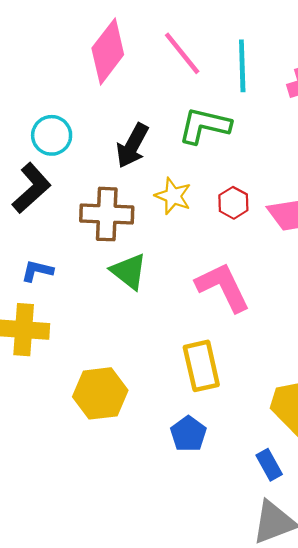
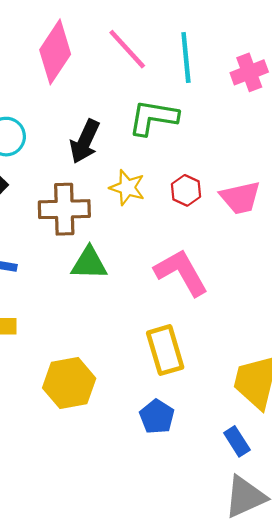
green triangle: (129, 271) -> (89, 263), turned -33

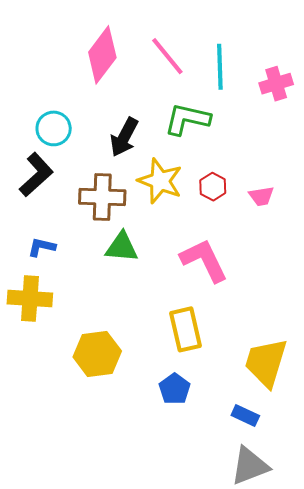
yellow star: (127, 188) -> (160, 181), size x1.4
pink trapezoid: (240, 198) -> (261, 196), size x0.7
blue rectangle: (237, 441) -> (245, 416), turned -36

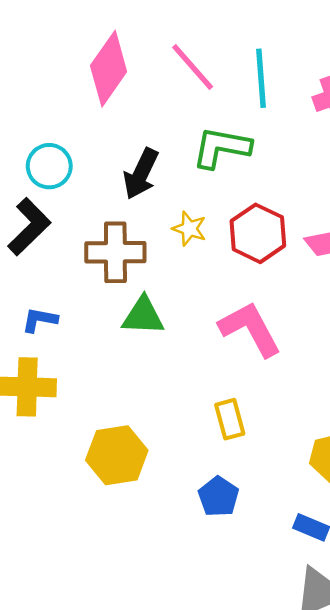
yellow star: (160, 181) -> (189, 229), size x0.6
red hexagon: (213, 187) -> (258, 233), size x1.6
yellow rectangle: (186, 329) -> (230, 419), size x0.7

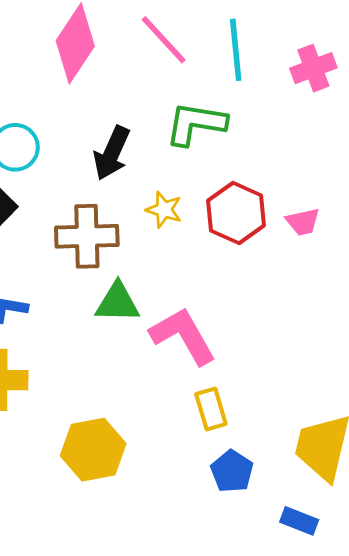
pink L-shape: (250, 329) -> (183, 336), moved
blue pentagon: (218, 497) -> (232, 471), moved

